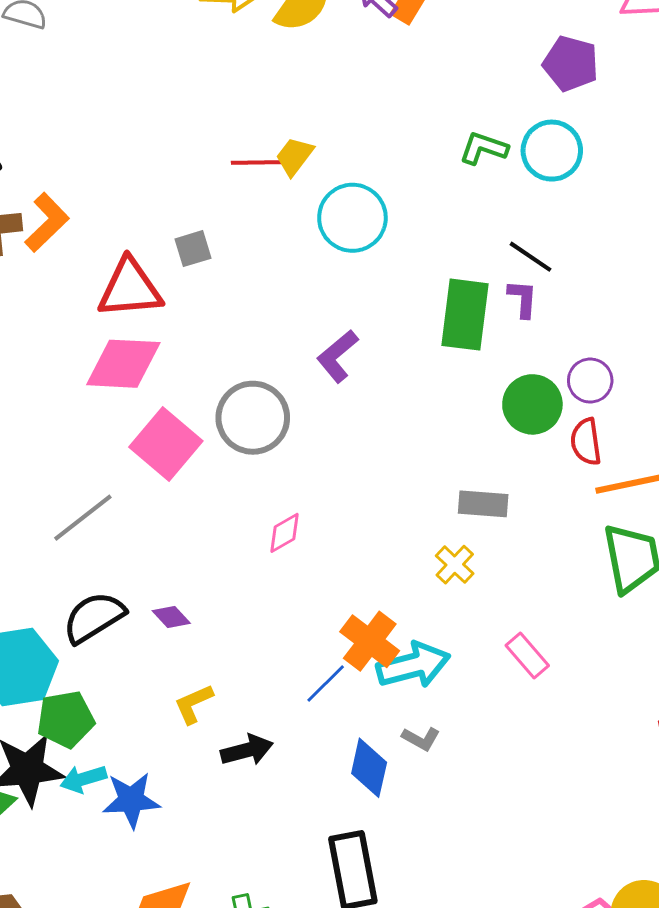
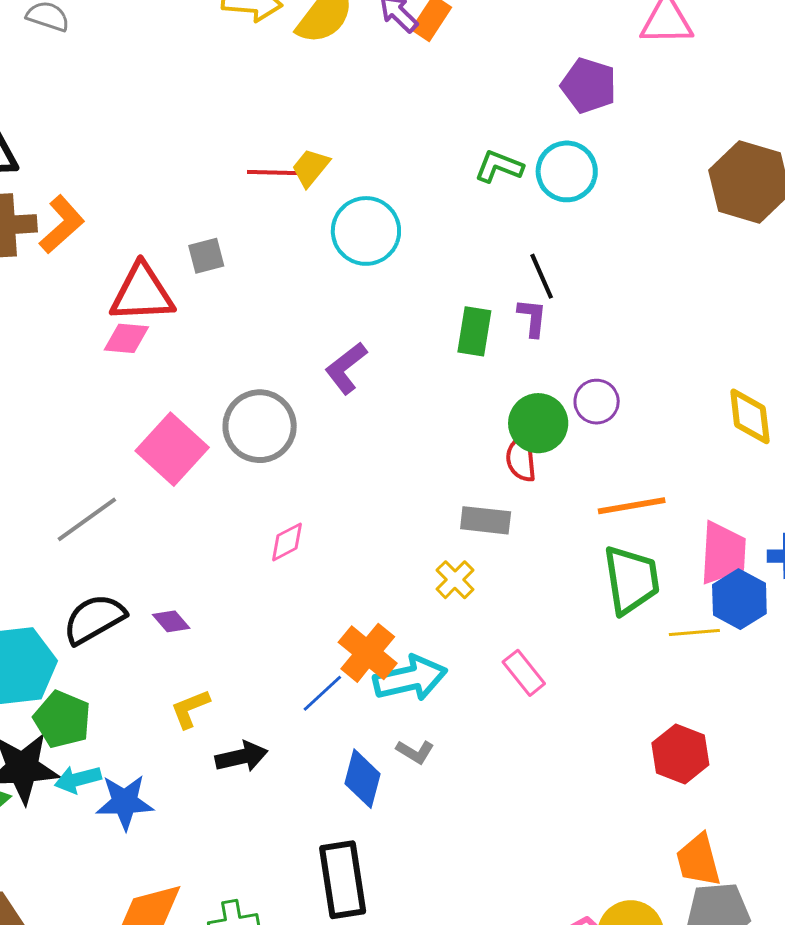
black line: (530, 257) -> (542, 276), turned 30
green rectangle: (465, 315) -> (474, 331), size x0.7
pink diamond: (123, 364) -> (126, 338), moved, size x0.6
red semicircle: (586, 442) -> (521, 458), moved
green pentagon: (66, 719) -> (62, 719), turned 30

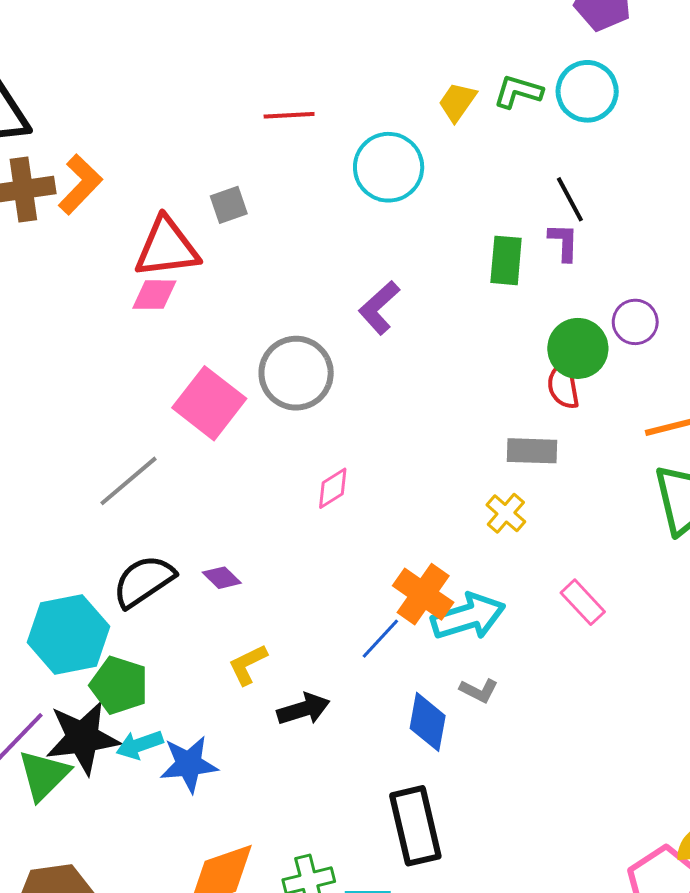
yellow trapezoid: (311, 168) -> (457, 102), moved

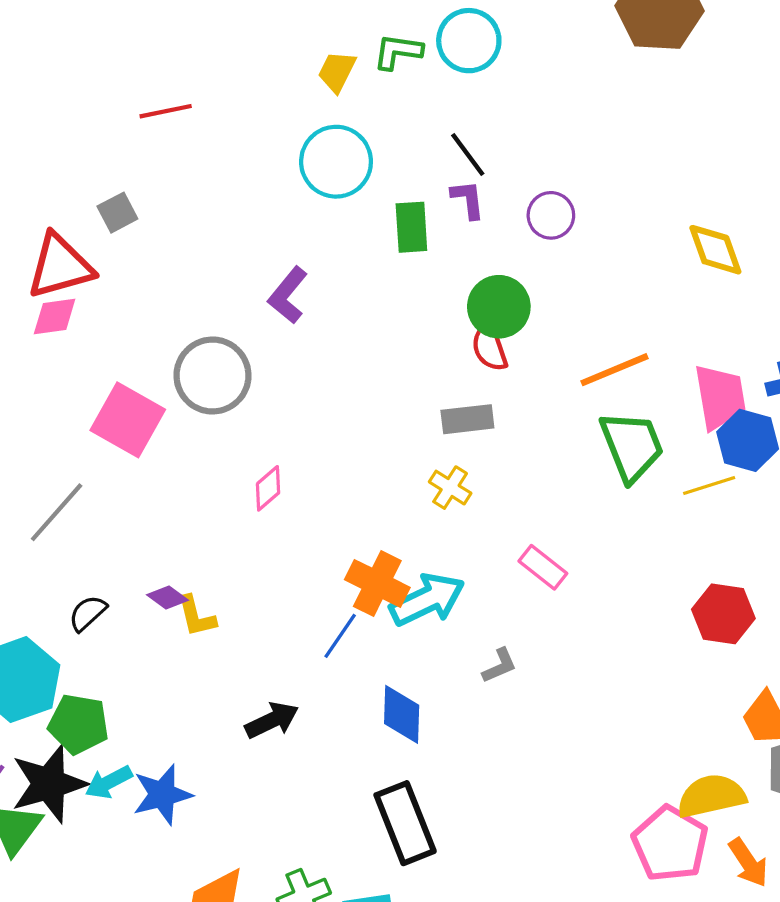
cyan circle: (389, 167) -> (336, 162), moved
purple circle: (635, 322) -> (551, 215), moved
black semicircle: (144, 581) -> (88, 613), size x0.6
yellow L-shape: (248, 664) -> (196, 616), moved, turned -69
gray L-shape: (479, 691) -> (500, 666), moved, turned -42

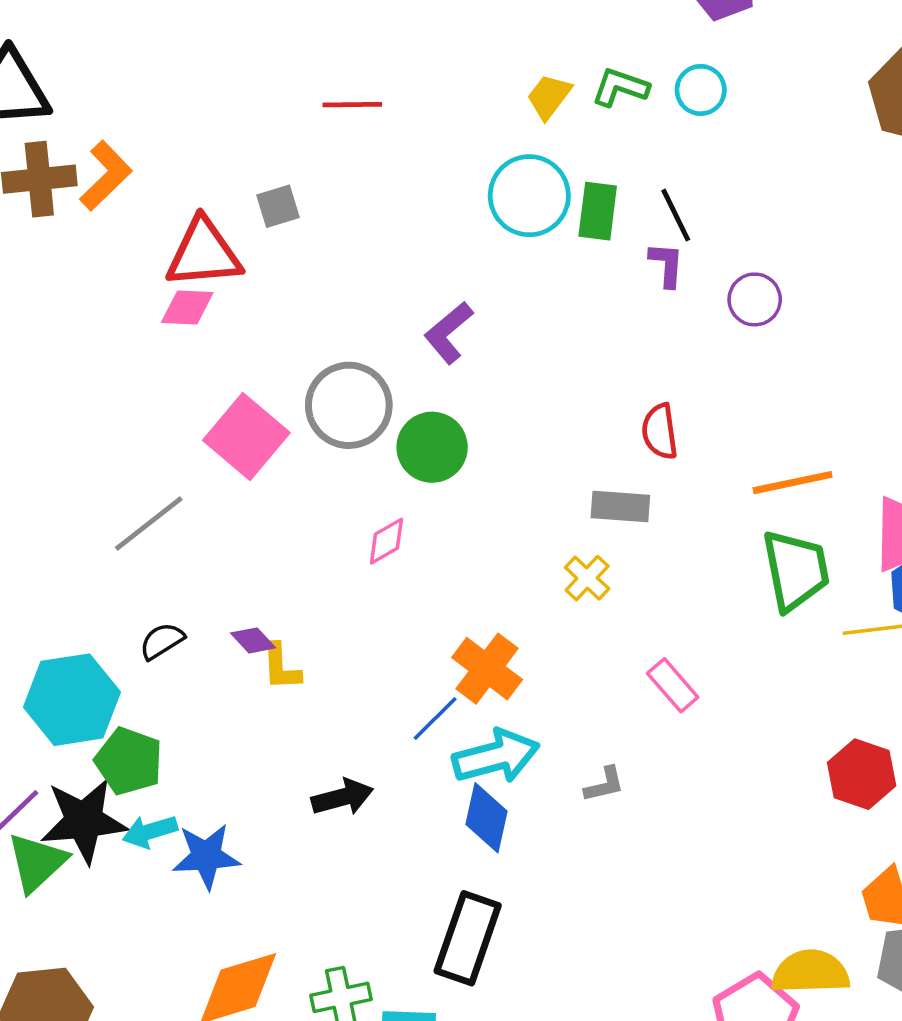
cyan circle: (469, 41) -> (701, 90), size x0.7
green rectangle: (411, 227) -> (598, 211), moved
green circle: (499, 307) -> (432, 447), moved
cyan arrow: (427, 600) -> (496, 756), moved
black rectangle: (405, 823) -> (468, 938), turned 30

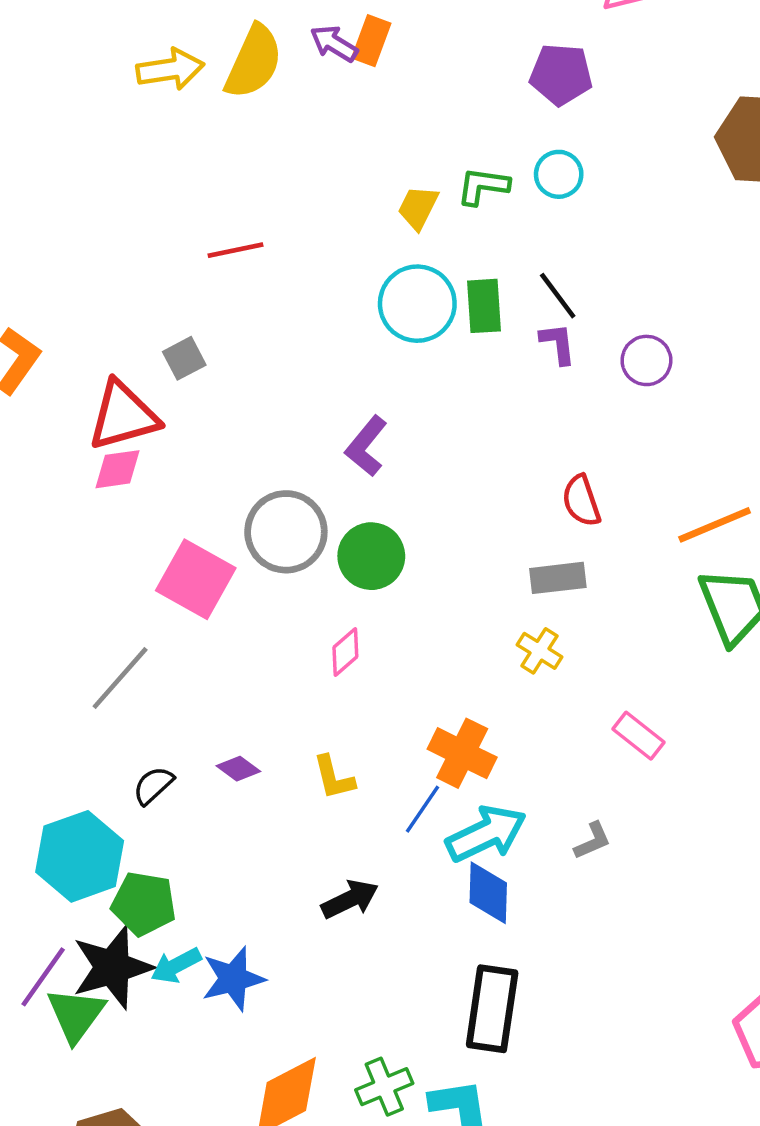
yellow L-shape: (281, 667) -> (334, 777), moved

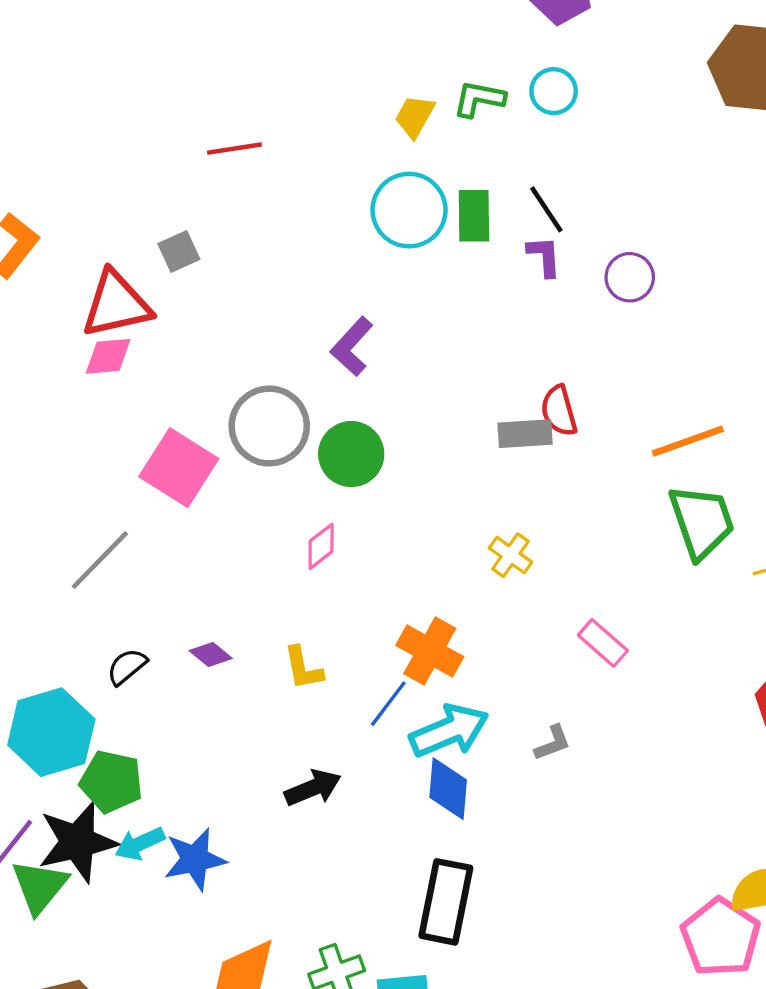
gray rectangle: (558, 578) -> (525, 434), moved

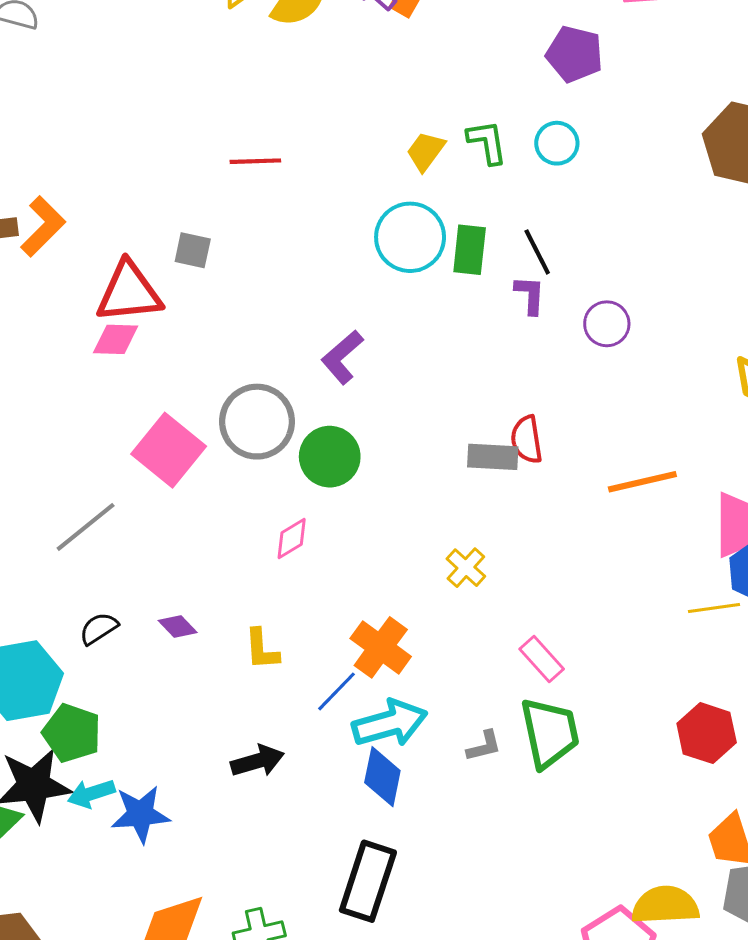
green L-shape: (479, 99) -> (487, 142), turned 63
gray square: (179, 252) -> (193, 250), turned 30
green trapezoid: (702, 522) -> (550, 733), moved

